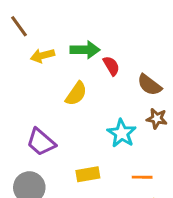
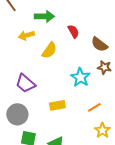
green arrow: (85, 50) -> (44, 16), moved
yellow arrow: (42, 56) -> (26, 35), moved
orange line: (142, 177) -> (94, 107), turned -32

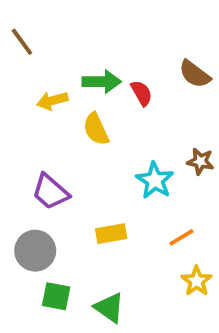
green arrow: (44, 16) -> (102, 82), moved
brown semicircle: (99, 44) -> (195, 74), moved
yellow semicircle: (49, 50) -> (96, 129), turned 120

